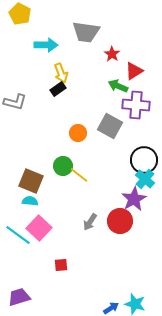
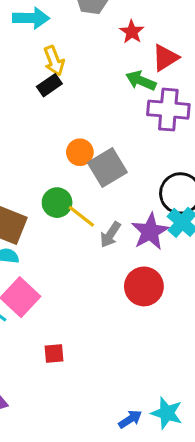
gray square: (110, 126) -> (107, 168), moved, turned 30
purple star: (134, 199) -> (150, 232), moved
gray arrow: (90, 222) -> (110, 235), moved

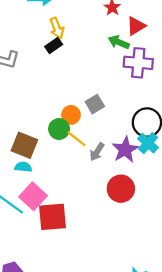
orange circle: (80, 152) -> (71, 115), moved
gray square: (107, 168) -> (95, 104), size x0.7
red square: (54, 354) -> (53, 217), moved, size x2.0

